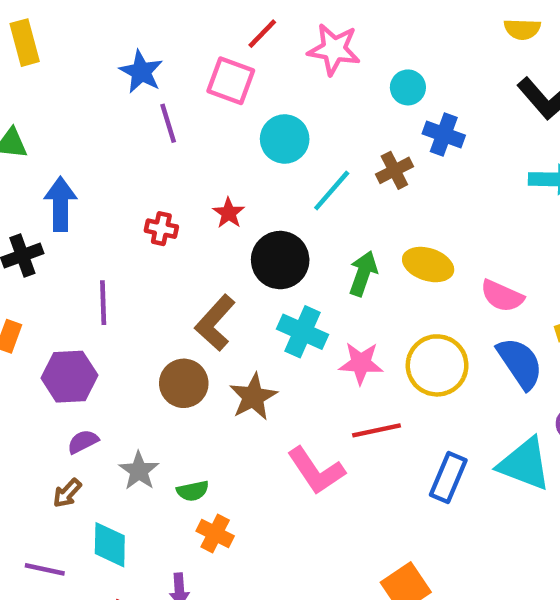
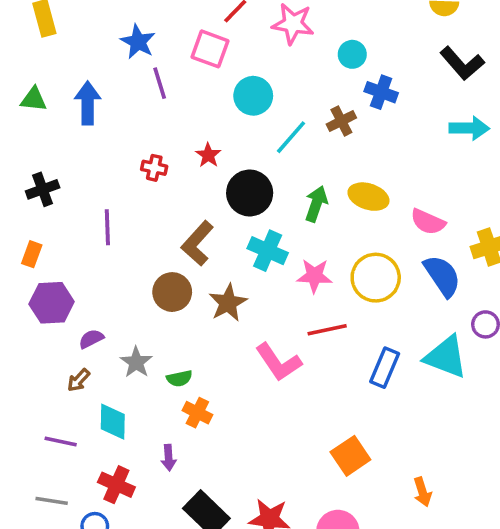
blue arrow: (60, 204) -> (88, 103), moved
purple hexagon: (69, 377) -> (52, 303), moved

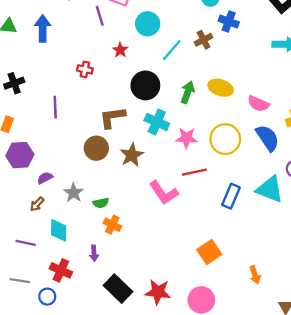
purple line: (160, 83) -> (100, 16), moved
red star: (208, 155) -> (120, 50), moved
brown L-shape: (197, 243) -> (112, 117), turned 40

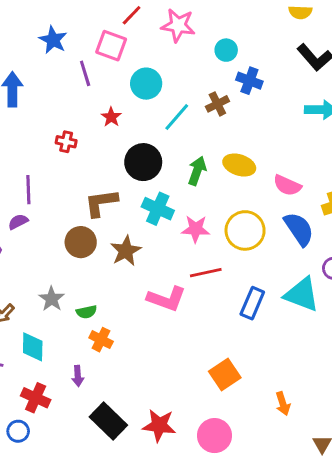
purple semicircle: (45, 178) -> (18, 222), moved
pink L-shape: (164, 193) -> (166, 299), turned -36

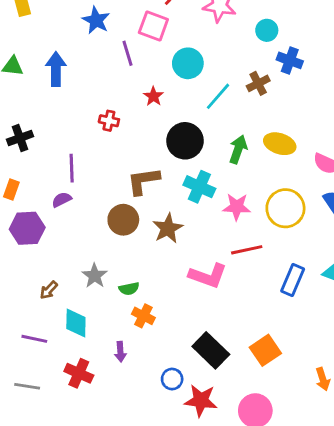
black rectangle: (108, 421) -> (211, 350), moved
blue circle: (18, 431) -> (172, 379), moved

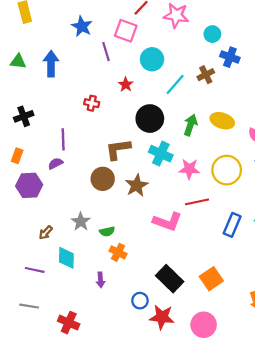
red cross: (79, 373) -> (69, 323), moved

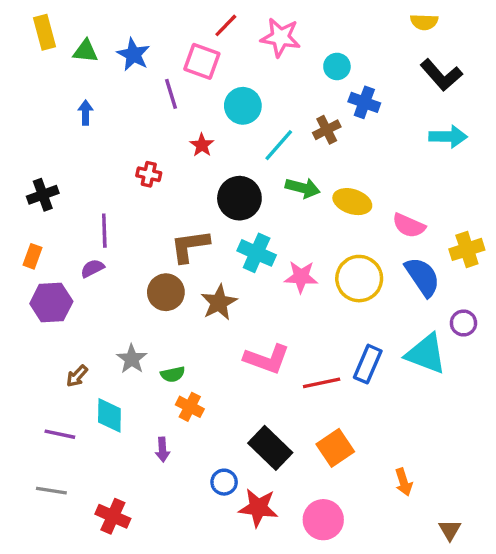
green triangle: (18, 61) -> (86, 51), moved
blue arrow: (51, 64) -> (86, 113), size x0.6
green arrow: (190, 125) -> (303, 188), moved, turned 85
red line: (197, 202) -> (322, 383), moved

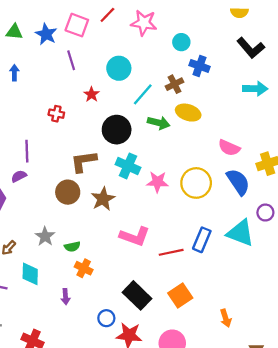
pink square: (202, 61) -> (77, 25), moved
yellow ellipse: (352, 202) -> (188, 113), moved

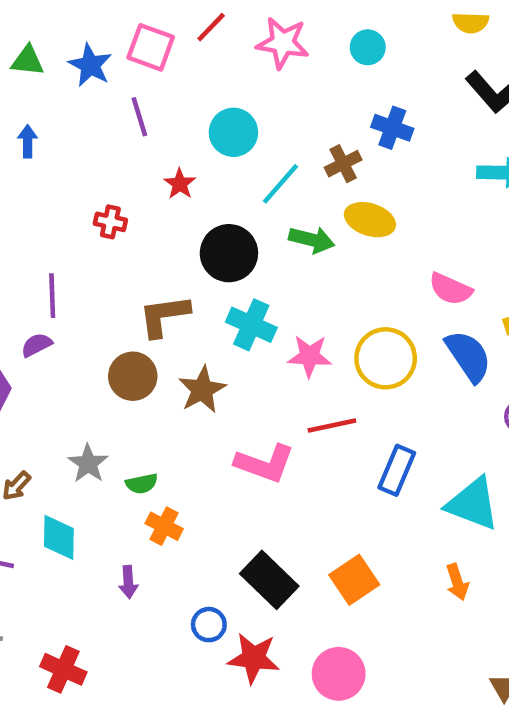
cyan circle: (181, 42) -> (368, 47), moved
cyan triangle: (240, 233) -> (473, 504), moved
red line: (171, 252) -> (332, 425), moved
orange arrow: (226, 318) -> (457, 582), moved

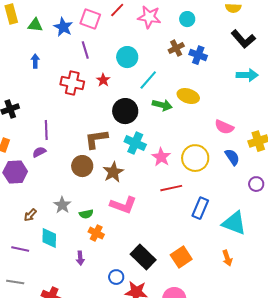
brown cross: (343, 164) -> (176, 48), moved
red cross: (110, 222) -> (72, 83), moved, size x1.6
pink star: (310, 356) -> (161, 157), turned 30
blue semicircle: (468, 356) -> (232, 157), size x0.7
pink L-shape: (265, 463) -> (123, 205), moved

